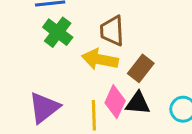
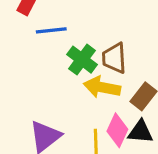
green cross: (58, 32) -> (82, 60), moved

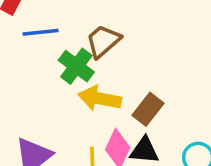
brown trapezoid: (114, 58) -> (103, 41), moved, turned 52

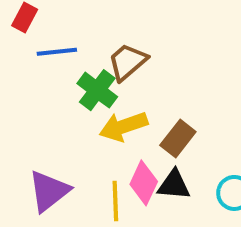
yellow arrow: (100, 98) -> (123, 126), turned -30

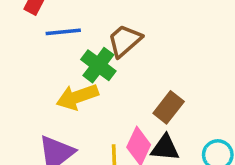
yellow arrow: (123, 126) -> (77, 97), moved

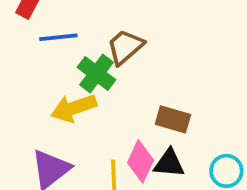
brown rectangle: (169, 107) -> (173, 119), turned 68

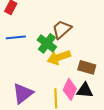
blue line: (58, 37) -> (16, 37), moved
yellow arrow: (74, 108) -> (59, 57), moved

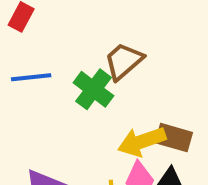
yellow arrow: (59, 57) -> (142, 142), moved

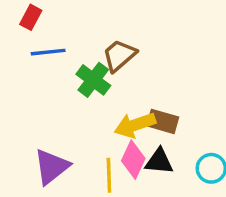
blue line: (31, 77) -> (48, 52), moved

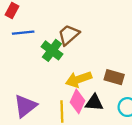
brown rectangle: (163, 121) -> (114, 77), moved

